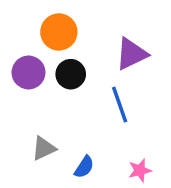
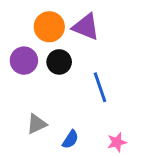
purple triangle: (131, 54) -> (86, 27), moved, turned 48

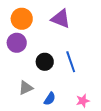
orange circle: (49, 27) -> (22, 19), moved
black circle: (59, 62) -> (45, 62), moved

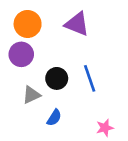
gray triangle: (26, 88) -> (31, 95), moved
blue semicircle: (50, 99) -> (54, 118), moved

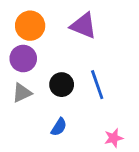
gray triangle: (31, 95) -> (22, 93), moved

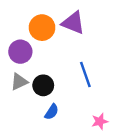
orange circle: (30, 26) -> (42, 28), moved
black circle: (62, 85) -> (43, 85), moved

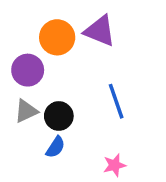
blue semicircle: (52, 112) -> (56, 147), moved
pink star: (100, 121) -> (114, 165), moved

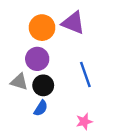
purple circle: (28, 70) -> (37, 59), moved
gray triangle: (26, 111) -> (19, 82), turned 42

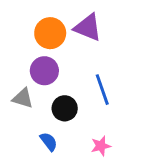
black circle: (43, 85) -> (65, 108), moved
blue semicircle: (41, 108) -> (49, 142), moved, turned -70

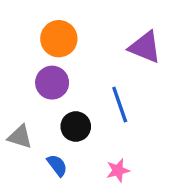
purple triangle: (88, 27) -> (145, 47), moved
gray triangle: (23, 98) -> (20, 137), moved

